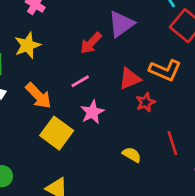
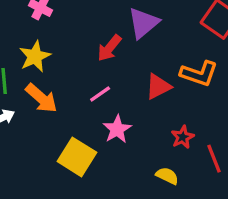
orange arrow: (38, 96) -> (41, 98), moved
red star: (146, 102) -> (183, 137), moved

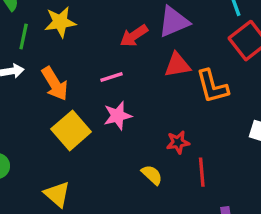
orange L-shape: (199, 74) -> (212, 86), turned 39
red triangle: (158, 87) -> (177, 65), moved
orange arrow: (41, 98) -> (55, 84), moved

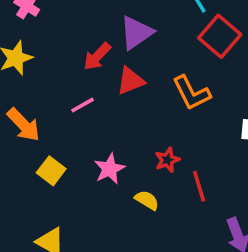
red triangle: (177, 65) -> (131, 81), moved
pink star: (118, 116) -> (110, 169), moved
yellow square: (71, 130) -> (51, 171), size x0.7

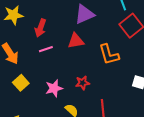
red arrow: (97, 56) -> (40, 28), moved, turned -36
red star: (167, 160) -> (82, 83), moved

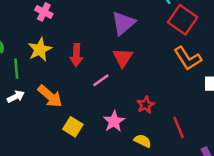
red triangle: (76, 41) -> (123, 58), turned -30
pink line: (46, 49) -> (101, 80), moved
orange L-shape: (109, 55) -> (188, 58), moved

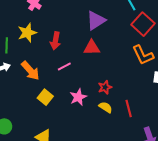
red triangle: (123, 58) -> (92, 48), turned 48
pink line: (101, 80) -> (64, 67), moved
yellow semicircle: (143, 141) -> (106, 107), moved

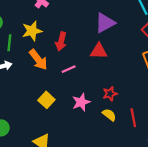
orange arrow: (30, 71) -> (38, 60), moved

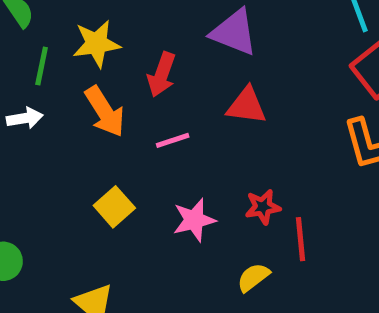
purple triangle: (105, 23) -> (234, 32), moved, turned 45
yellow semicircle: (109, 115) -> (253, 277), moved, turned -80
red line: (133, 118) -> (300, 239), moved

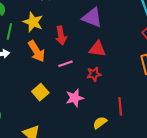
yellow star: (96, 44) -> (33, 22), turned 30
red arrow: (162, 75) -> (61, 35), turned -30
red star: (263, 207) -> (94, 74), moved

